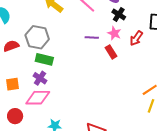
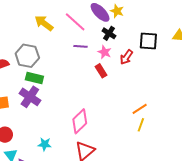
purple line: (92, 37) -> (81, 46), moved
purple cross: (40, 78) -> (30, 97), size x1.5
pink diamond: (38, 98) -> (80, 121), moved, turned -45

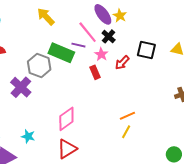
pink line: (75, 22) -> (88, 32), moved
gray hexagon: (27, 56) -> (39, 66), moved
green rectangle: (34, 78) -> (61, 53), moved, size x1.4

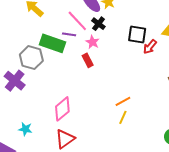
red arrow: (122, 63) -> (150, 47), moved

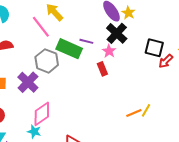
pink line: (77, 21) -> (41, 27), moved
black cross: (98, 24) -> (117, 33), size x1.5
pink diamond: (62, 109) -> (42, 114), moved
yellow line: (123, 117) -> (146, 110), moved

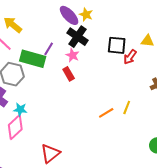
purple line: (86, 41) -> (49, 49), turned -64
yellow line: (146, 110) -> (127, 108), moved
cyan star: (34, 132) -> (20, 109), moved

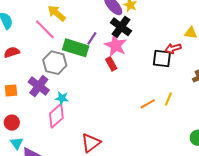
black square: (117, 45) -> (162, 58), moved
pink star: (73, 55) -> (116, 45), size x1.6
red arrow: (130, 57) -> (173, 48), turned 35

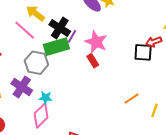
black cross: (121, 27) -> (60, 28), moved
green rectangle: (76, 48) -> (56, 47), turned -30
yellow line: (168, 99) -> (154, 110), moved

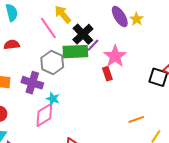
purple cross: (22, 87) -> (32, 83), turned -30

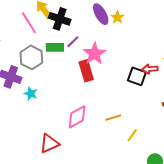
black cross: (83, 34) -> (60, 19), moved, turned -30
green rectangle: (75, 52) -> (55, 47), size x0.7
red rectangle: (107, 74) -> (86, 71), size x1.5
pink diamond: (44, 115) -> (77, 117), moved

